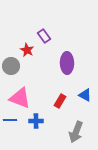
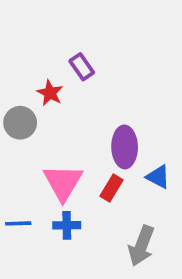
purple ellipse: (67, 63) -> (125, 147), moved
pink triangle: (20, 98) -> (63, 182), moved, turned 40

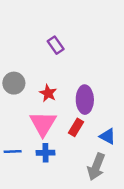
red star: (50, 93) -> (48, 93), moved
blue triangle: (158, 177) -> (108, 136), moved

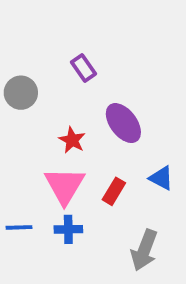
gray circle: (14, 83) -> (21, 93), moved
purple ellipse: (85, 100) -> (123, 123), moved, turned -36
blue triangle: (108, 136) -> (161, 178), moved

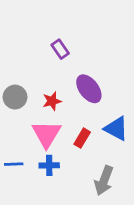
gray circle: (21, 93) -> (15, 97), moved
red star: (72, 140) -> (52, 101), turned 30
blue triangle: (161, 178) -> (116, 128), size x1.4

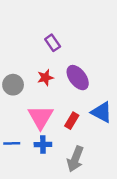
red star: (52, 101) -> (45, 78), moved
gray arrow: (104, 180) -> (75, 159), moved

